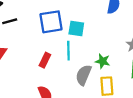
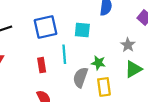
cyan square: (76, 28) -> (82, 30), moved
red rectangle: (45, 60) -> (42, 65), turned -32

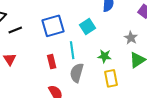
cyan square: (82, 30) -> (88, 26), turned -35
gray semicircle: (80, 77) -> (77, 73), moved

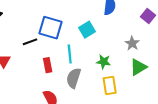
blue square: (53, 26) -> (51, 28), turned 30
black line: (15, 30) -> (30, 42), moved

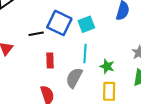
cyan square: (87, 30) -> (86, 24), moved
cyan line: (70, 54) -> (85, 53), moved

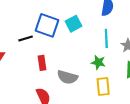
cyan line: (85, 53) -> (106, 38), moved
gray semicircle: (74, 78) -> (67, 77), turned -96

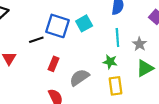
red rectangle: (42, 63) -> (53, 64), turned 32
gray semicircle: (67, 77) -> (79, 77), turned 132

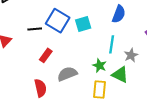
green triangle: (145, 68) -> (120, 75), moved, turned 42

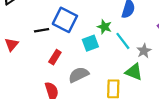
cyan square: (83, 24) -> (90, 43), moved
cyan line: (112, 44) -> (123, 41), turned -42
green star: (99, 66) -> (104, 27), moved

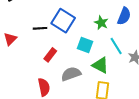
green star: (104, 27) -> (101, 23), moved
cyan square: (90, 43) -> (85, 45), turned 35
green triangle: (134, 72) -> (100, 65), moved

